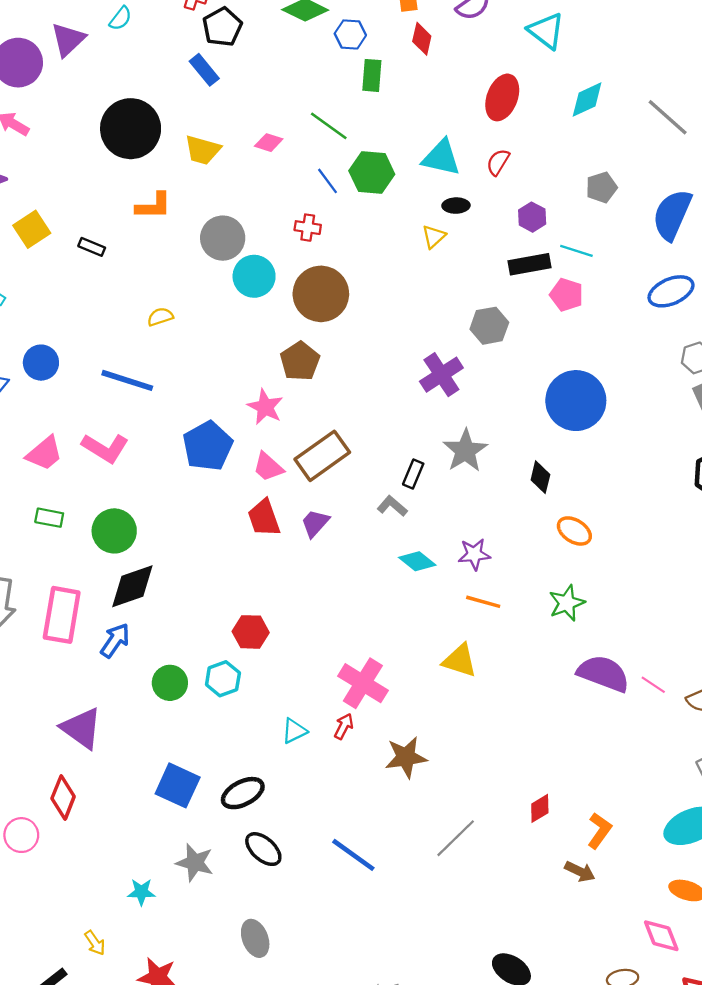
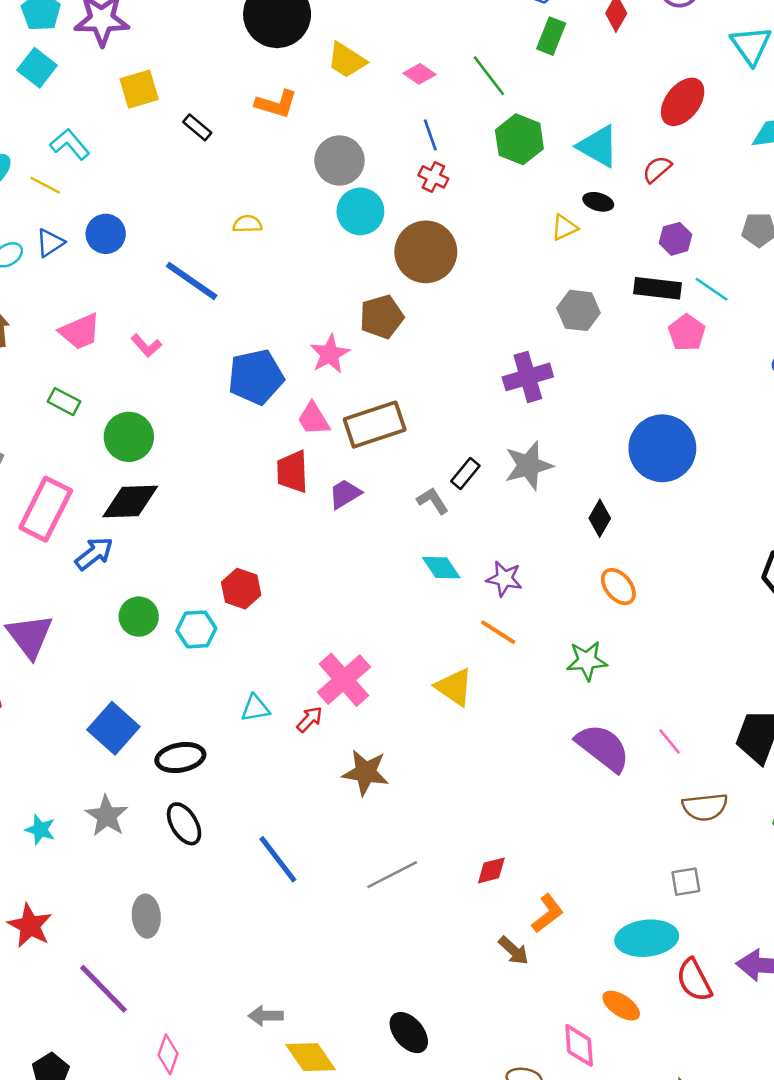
blue line: (327, 181) -> (430, 135), moved
gray hexagon: (489, 326) -> (579, 310), moved
pink L-shape: (105, 448) -> (146, 346), size x0.6
pink line: (653, 685) -> (670, 741), moved

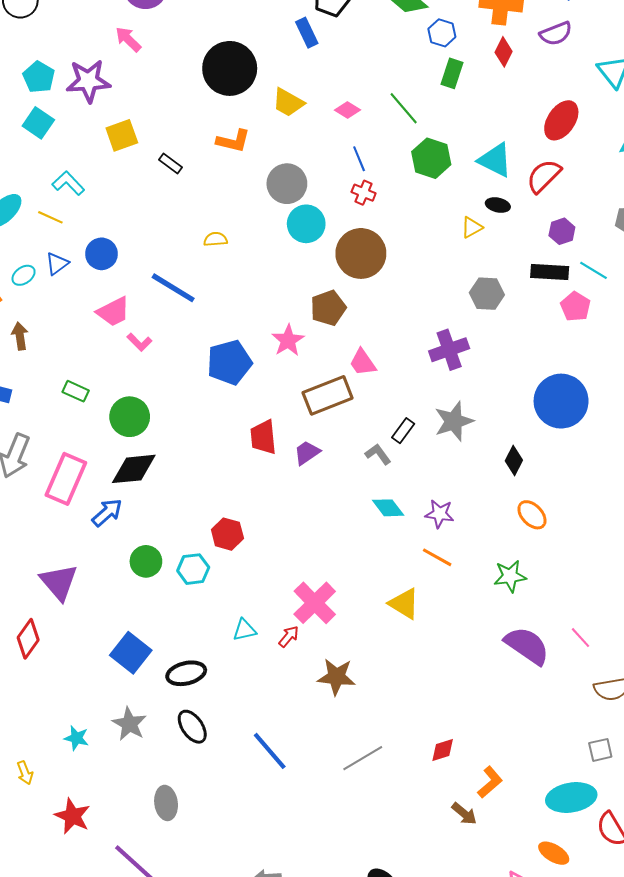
red semicircle: (657, 169) -> (544, 176), size x1.5
pink trapezoid: (80, 332) -> (113, 312), moved
pink trapezoid: (313, 419) -> (363, 362), moved

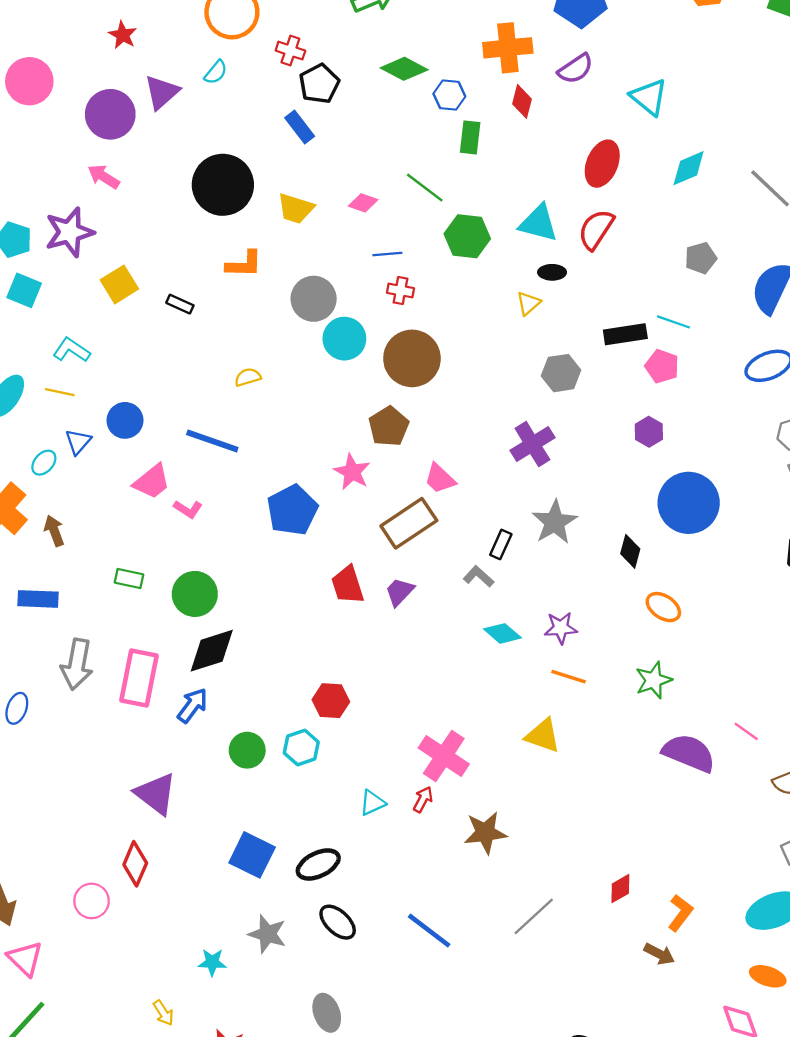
blue line: (359, 159) -> (387, 254), turned -60
purple hexagon: (562, 231) -> (649, 432), moved
blue circle: (561, 401) -> (689, 503), moved

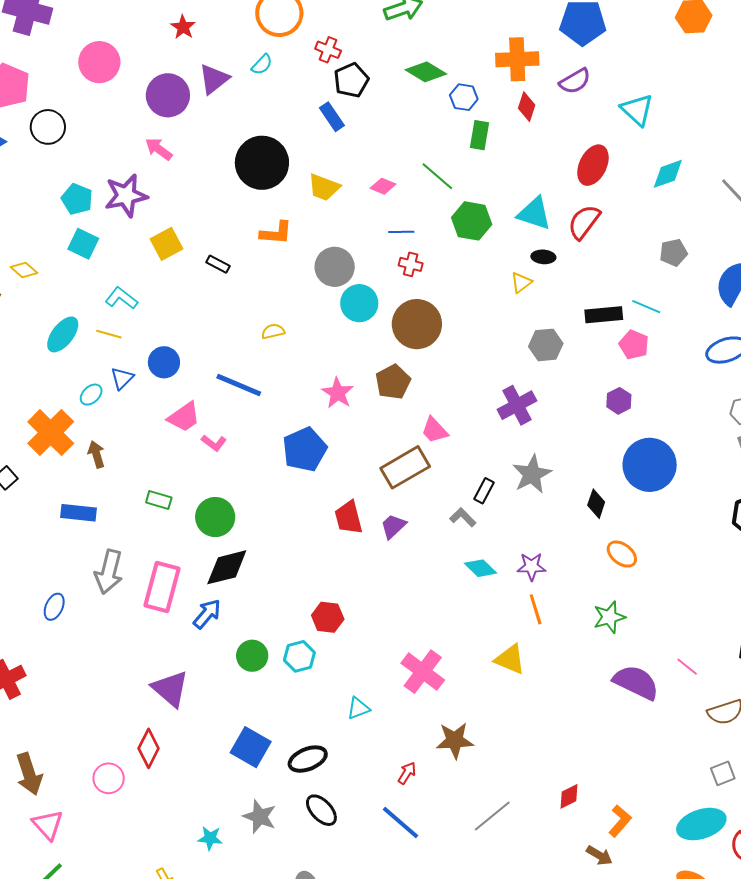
pink star: (352, 472) -> (338, 393), moved
orange line: (569, 677) -> (536, 609), turned 52
red arrow: (423, 799) -> (407, 773), moved

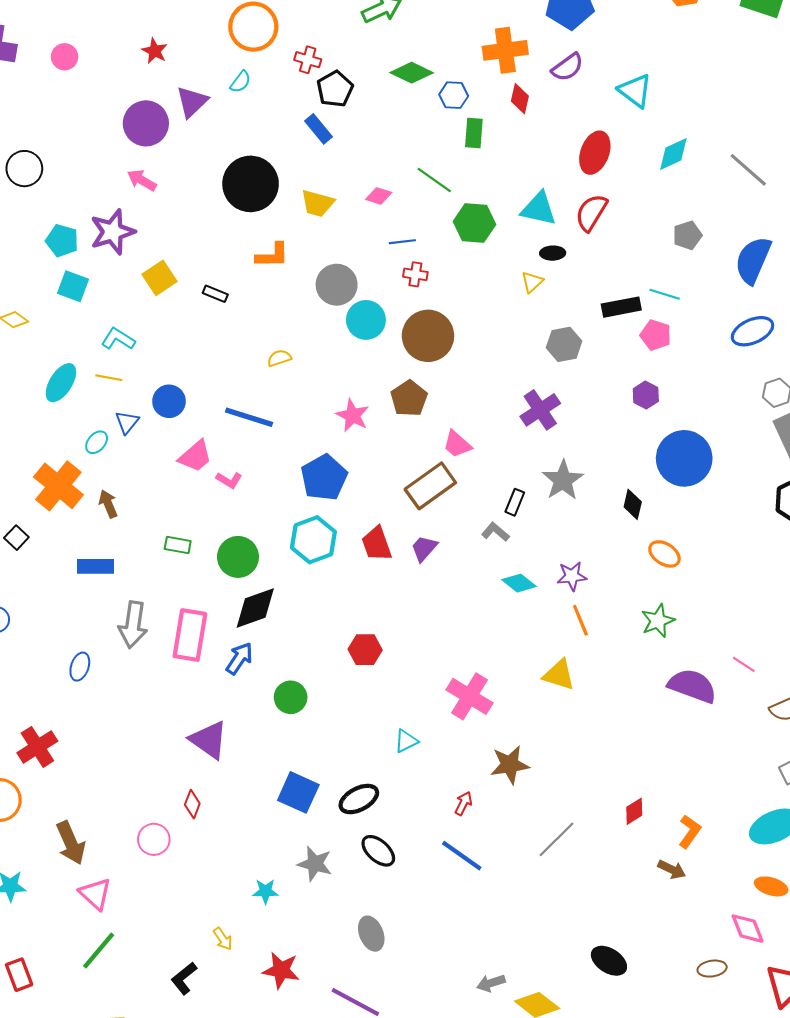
pink circle: (99, 62) -> (65, 57), moved, size x0.6
cyan hexagon: (299, 656) -> (313, 540), moved, size x1.4
red diamond: (149, 748) -> (192, 804), size x0.7

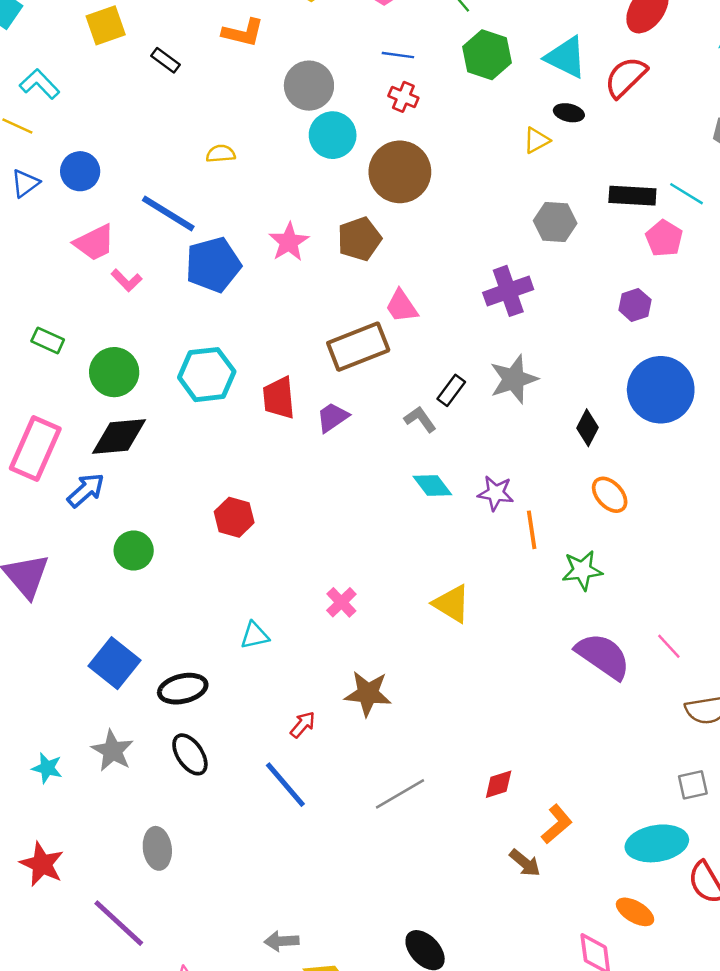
blue pentagon: (324, 478) -> (213, 265), moved
orange line: (580, 620) -> (532, 530), moved
pink cross: (469, 696) -> (341, 602), size x0.6

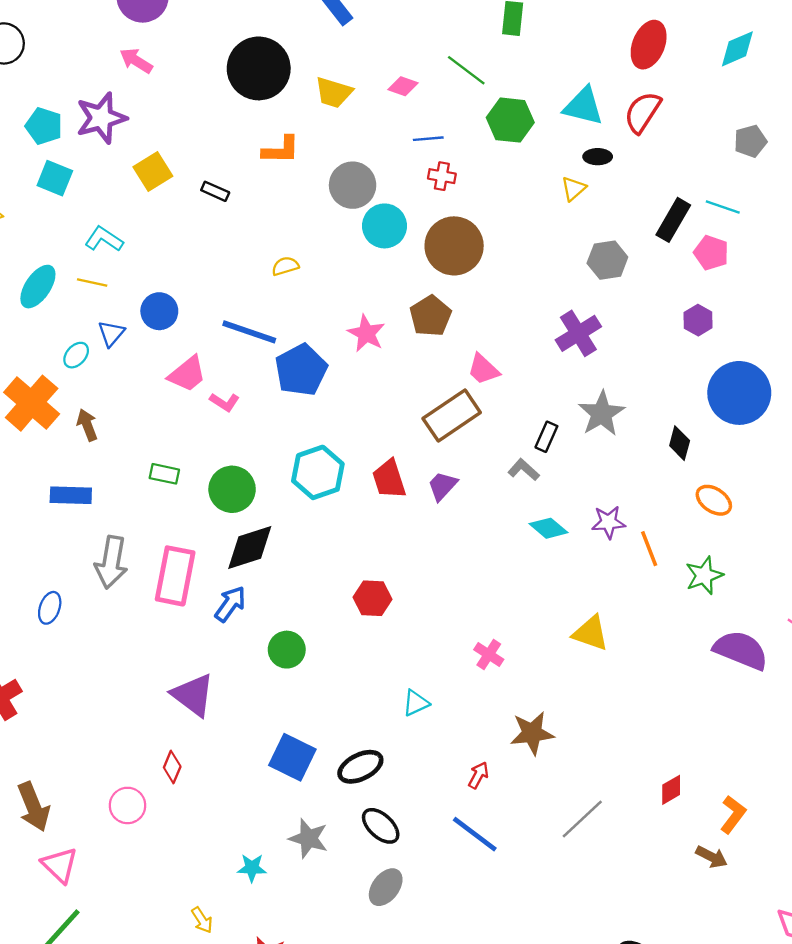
black rectangle: (632, 196) -> (673, 220), turned -51
gray ellipse: (157, 848) -> (386, 887), moved, turned 57

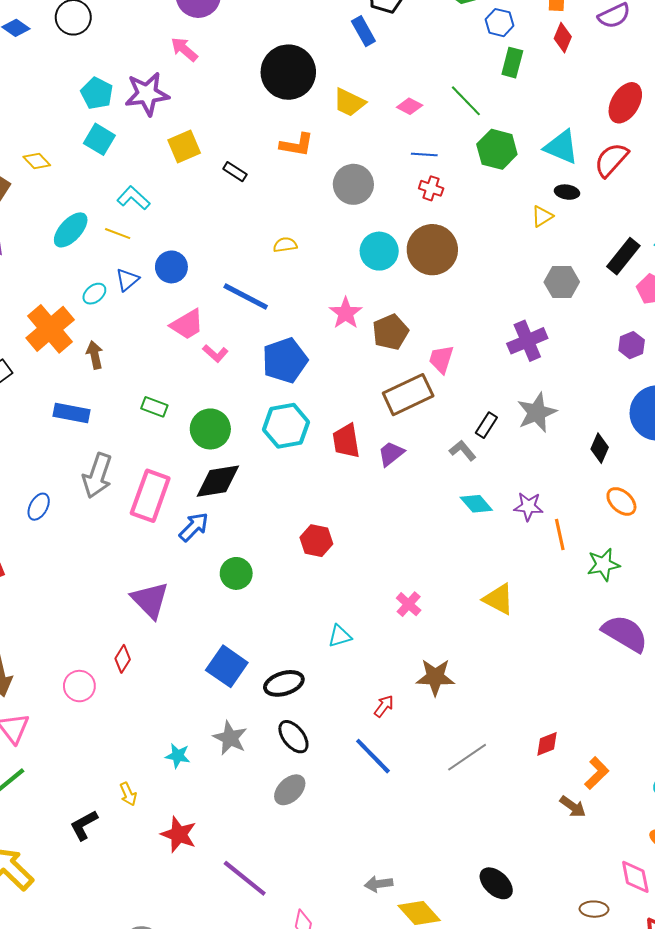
cyan circle: (384, 226) -> (379, 251), moved
brown pentagon: (431, 316) -> (390, 332), moved
pink trapezoid: (483, 369) -> (441, 359), turned 56
blue pentagon: (301, 370) -> (285, 360), moved

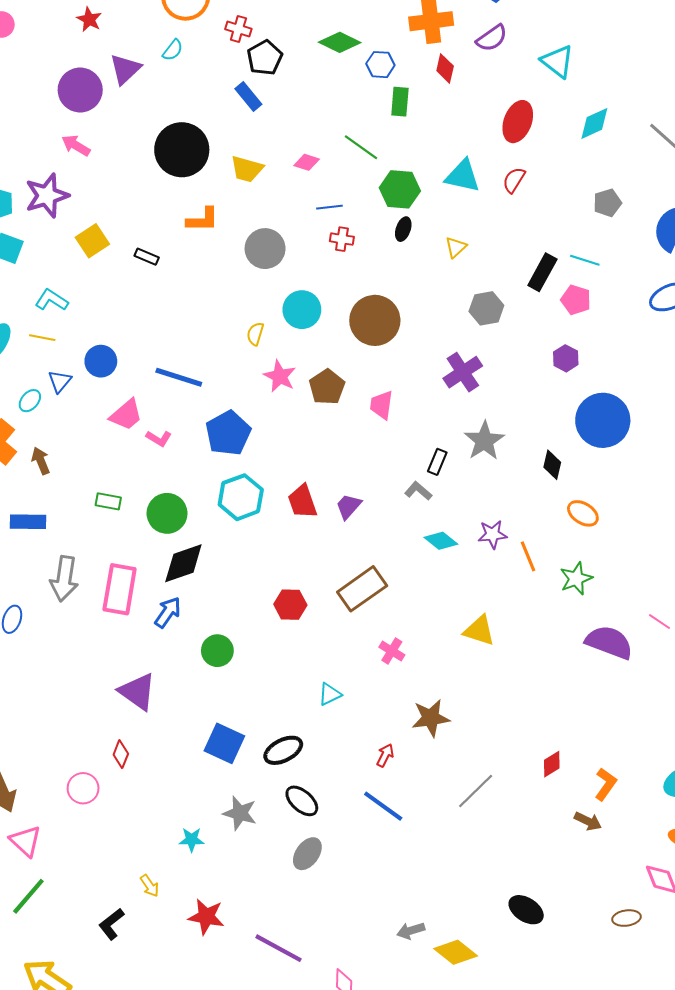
red semicircle: (611, 160) -> (514, 180), size x0.7
black ellipse: (567, 192) -> (403, 229), moved, turned -70
yellow semicircle: (285, 245) -> (255, 334), moved, turned -55
brown circle: (432, 250) -> (375, 320), moved
brown rectangle: (408, 395) -> (362, 589), moved

